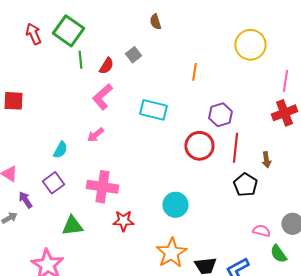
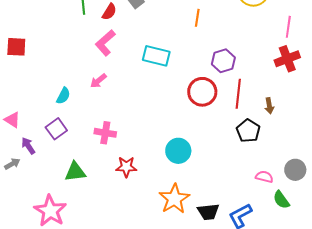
pink cross: (102, 187) -> (105, 133), size x0.7

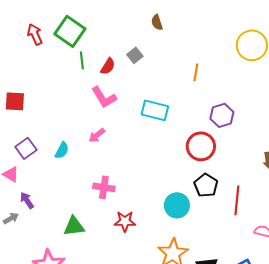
pink L-shape: (105, 43) -> (104, 97), turned -80
red line: (238, 94) -> (237, 200), moved
purple square: (56, 129) -> (26, 148), moved
black pentagon: (248, 131) -> (206, 185), moved

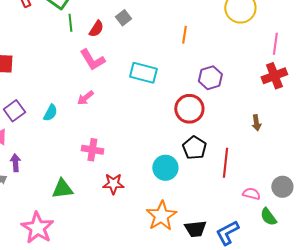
purple arrow: (27, 200) -> (15, 163), turned 30

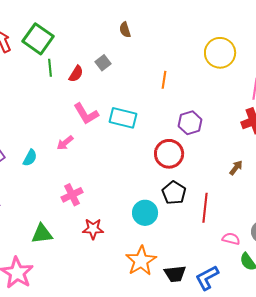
pink L-shape: (92, 60) -> (86, 114), moved
brown arrow: (256, 123) -> (236, 168), turned -133
pink cross: (92, 150) -> (72, 195), turned -35

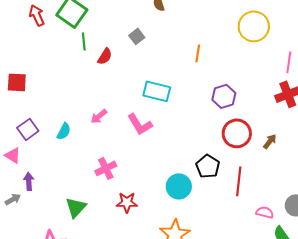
red semicircle: (76, 74) -> (105, 56), moved
pink L-shape: (86, 114) -> (140, 124), moved
red circle: (169, 154) -> (237, 133), moved
green triangle: (42, 234) -> (76, 207), turned -40

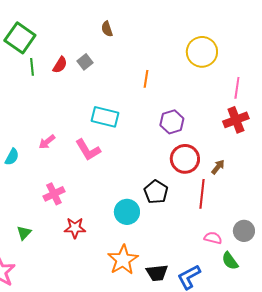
red semicircle: (105, 56) -> (60, 65), moved
red line: (239, 181) -> (202, 194), moved
green triangle: (76, 207) -> (24, 233), size x0.7

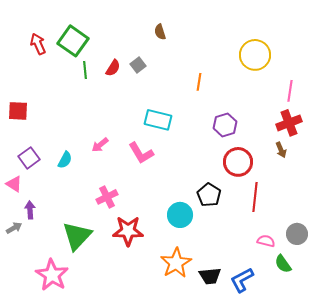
brown arrow: (218, 167) -> (281, 150), moved, turned 119
red star: (75, 228) -> (128, 231), size x1.4
green triangle: (24, 233) -> (77, 236), size x2.0

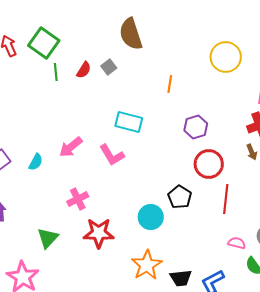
brown semicircle: (160, 32) -> (131, 34), size x2.0
pink arrow: (100, 145) -> (71, 147), size x1.4
green triangle: (77, 236) -> (48, 238), size x0.7

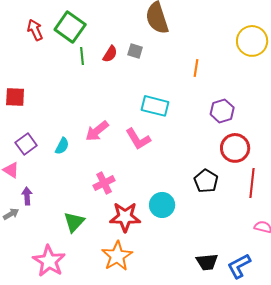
gray square: (109, 67) -> (135, 51), turned -35
cyan circle: (151, 217) -> (162, 205), moved
orange star: (147, 265) -> (117, 256), moved

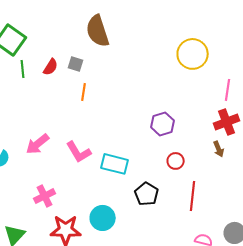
orange line: (196, 68) -> (84, 92), moved
cyan rectangle: (155, 106) -> (115, 164), moved
red circle: (235, 148) -> (176, 161), size x0.6

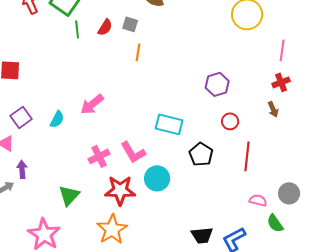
red cross: (227, 122) -> (281, 82), size x0.7
pink L-shape: (79, 152) -> (133, 152), moved

